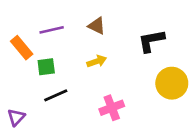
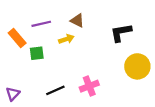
yellow arrow: (97, 61) -> (66, 39), moved
black line: (56, 95) -> (55, 90), moved

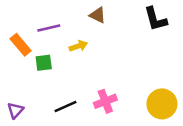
brown triangle: (77, 21) -> (98, 15), moved
black L-shape: (121, 33) -> (155, 19), moved, turned -95
yellow circle: (137, 66) -> (162, 104), moved

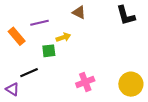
green square: (44, 63) -> (49, 51), moved
black line: (66, 106) -> (29, 73), moved
purple triangle: (15, 110) -> (12, 89), turned -40

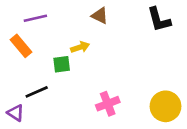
purple line: (39, 23) -> (35, 18), moved

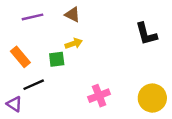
brown triangle: (100, 16) -> (72, 14), moved
black L-shape: (159, 20) -> (146, 34), moved
orange rectangle: (21, 46) -> (20, 57), moved

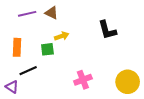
brown triangle: (72, 14) -> (51, 13), moved
black L-shape: (146, 34) -> (107, 30), moved
orange rectangle: (20, 57) -> (17, 47), turned 42

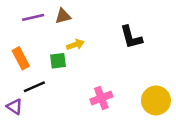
brown triangle: (51, 13) -> (63, 16), turned -40
orange rectangle: (17, 47) -> (21, 58), turned -30

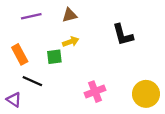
brown triangle: (63, 16) -> (69, 15), moved
black line: (34, 87) -> (32, 81), turned 48

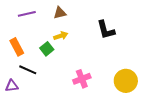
green square: (54, 57) -> (47, 49), turned -32
purple triangle: (14, 100) -> (12, 86), turned -40

